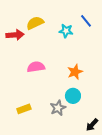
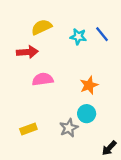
blue line: (86, 21) -> (102, 34), moved
red arrow: (15, 35) -> (27, 52), moved

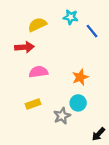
cyan star: (78, 37) -> (71, 17), moved
yellow rectangle: (28, 129) -> (33, 104), moved

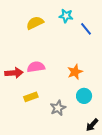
red arrow: (24, 47) -> (14, 73), moved
cyan circle: (78, 103) -> (84, 96), moved

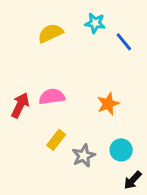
red arrow: (14, 73) -> (20, 105), turned -60
cyan circle: (84, 96) -> (121, 150), moved
yellow rectangle: (31, 97) -> (56, 140), moved, turned -32

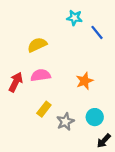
yellow semicircle: (50, 33) -> (37, 45), moved

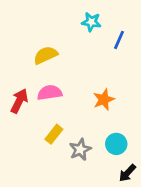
blue line: (97, 32) -> (119, 40), turned 63

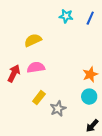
blue line: (119, 40) -> (90, 18), moved
orange star: (104, 100) -> (90, 74), moved
cyan circle: (116, 144) -> (89, 97), moved

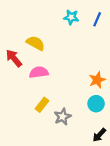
yellow semicircle: (33, 40) -> (36, 43), turned 54
red arrow: (14, 73) -> (14, 58), moved, turned -66

